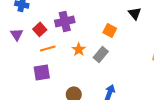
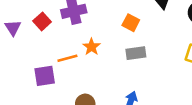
orange line: (48, 48) -> (67, 58), moved
gray rectangle: (101, 54) -> (136, 53), moved, turned 42

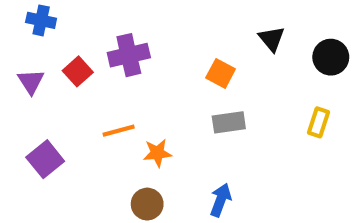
orange star: (92, 47) -> (157, 153), moved, turned 30
purple square: (45, 76) -> (45, 159), moved, turned -30

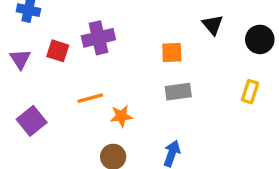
red square: (78, 71) -> (58, 51), turned -30
orange square: (221, 73) -> (172, 52), turned -30

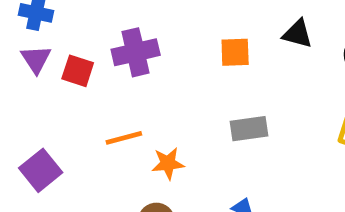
black triangle: (213, 25) -> (298, 34), turned -35
orange square: (172, 52) -> (235, 52), moved
purple triangle: (20, 59) -> (36, 59), moved

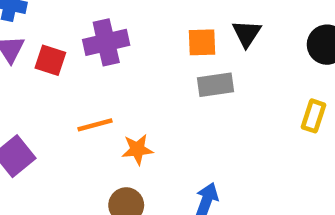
black triangle: (298, 34) -> (247, 33), moved, turned 48
gray rectangle: (249, 129) -> (215, 85), moved

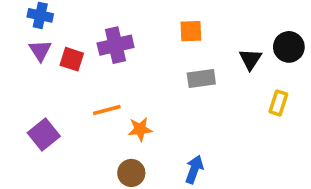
black triangle: (247, 33) -> (250, 59), moved
orange square: (202, 42) -> (191, 31), moved

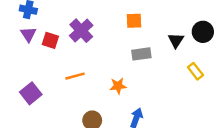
purple cross: (116, 45) -> (81, 31), turned -30
yellow rectangle: (278, 103) -> (195, 71), turned -56
orange star: (140, 129) -> (118, 86), moved

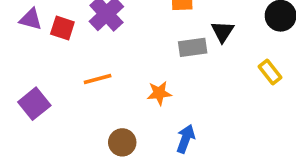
purple triangle: (28, 34) -> (31, 19), turned -42
black triangle: (176, 40) -> (223, 32), moved

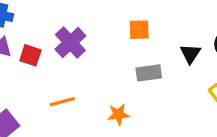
black triangle: (223, 32) -> (190, 54), moved

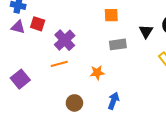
purple cross: (70, 43) -> (65, 40), moved
red square: (30, 55) -> (38, 24), moved

